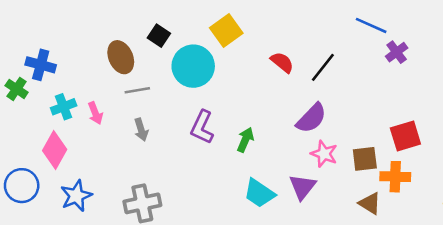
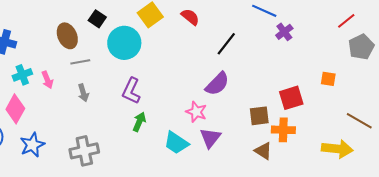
red semicircle: (282, 62) -> (190, 17), moved
green arrow: (245, 140) -> (139, 122), moved
pink star: (324, 154) -> (196, 112), moved

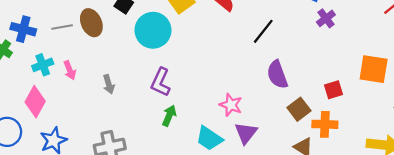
gray line: (80, 62) -> (62, 27), moved
orange square: (328, 79) -> (374, 69), size x1.8
purple semicircle: (217, 84) -> (277, 75), moved, turned 116
red square: (291, 98) -> (334, 90), size x0.7
brown square: (259, 116) -> (299, 109), turned -30

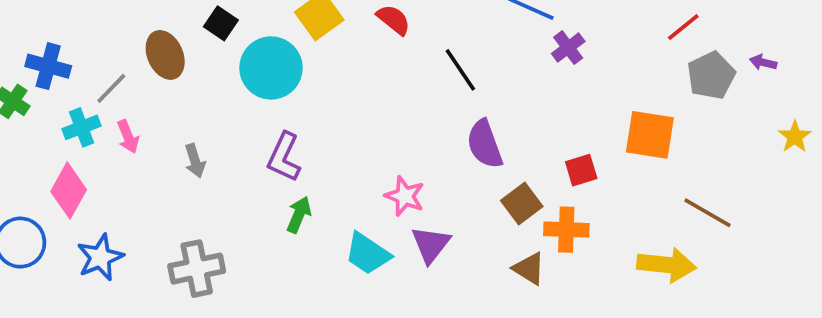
gray line: (62, 27) -> (111, 88), moved, turned -36
black line: (263, 31) -> (460, 70), turned -72

